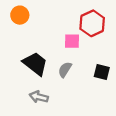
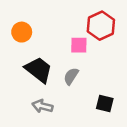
orange circle: (20, 15) -> (22, 32), moved
black square: (102, 72) -> (105, 104), moved

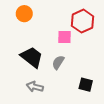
orange circle: (22, 32) -> (24, 14), moved

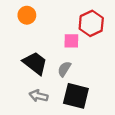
black square: (86, 85) -> (76, 96), moved, size x1.6

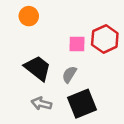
red hexagon: (91, 23) -> (105, 39), moved
black square: (76, 96) -> (82, 104), turned -36

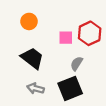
orange circle: (29, 16) -> (29, 21), moved
gray semicircle: (69, 74) -> (77, 64), moved

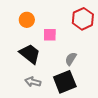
red hexagon: (90, 33) -> (83, 19), moved
pink square: (66, 38) -> (50, 35), moved

